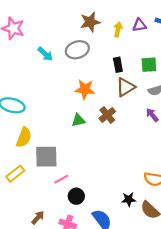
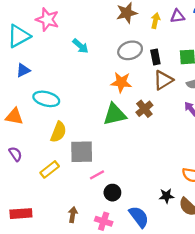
gray ellipse: (77, 50) -> (130, 50), moved
green triangle: (78, 120) -> (115, 114), size x1.6
brown arrow: (38, 218) -> (73, 215), turned -32

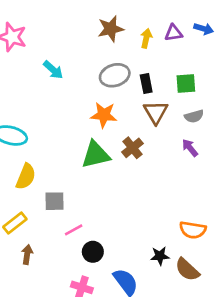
brown triangle: (163, 80) -> (156, 112), turned -30
gray square: (82, 152) -> (55, 201), size x0.7
brown arrow: (73, 215) -> (27, 255), moved

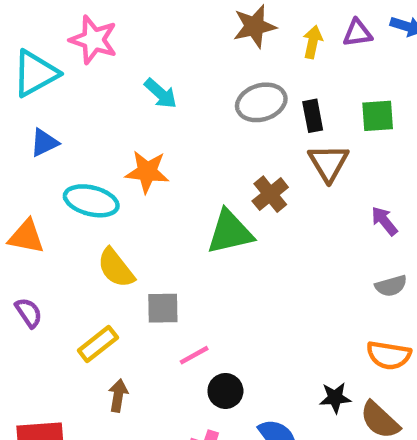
orange star: (104, 115) -> (147, 172), moved
gray semicircle: (194, 116) -> (391, 286), moved
brown cross: (132, 148) -> (270, 194), moved
yellow semicircle: (26, 177) -> (116, 268), turned 120

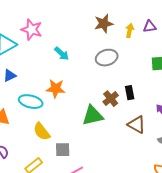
black rectangle: (313, 116) -> (130, 93), moved
brown triangle: (328, 163) -> (137, 125), moved, turned -30

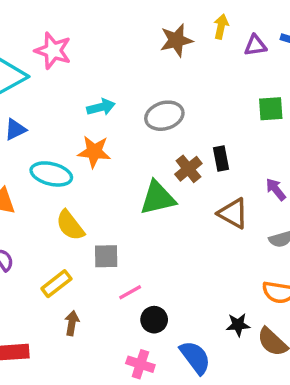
yellow arrow: (130, 31) -> (221, 27), moved
cyan arrow: (62, 54) -> (101, 107), moved, turned -56
gray ellipse: (107, 58) -> (164, 116), moved

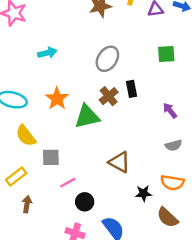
gray ellipse: (164, 116) -> (107, 59), moved, turned -40
orange star: (94, 152) -> (57, 98), moved, turned 30
brown triangle: (233, 213) -> (119, 162), moved
black star: (238, 325) -> (143, 193), moved

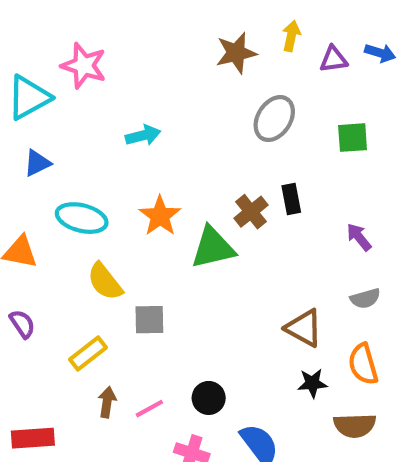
gray ellipse: (107, 59) -> (274, 119), moved
brown triangle: (119, 162) -> (304, 328), moved
pink line: (68, 183) -> (149, 409), moved
orange semicircle: (172, 183) -> (363, 364), turned 65
brown semicircle: (168, 217) -> (355, 425), turned -45

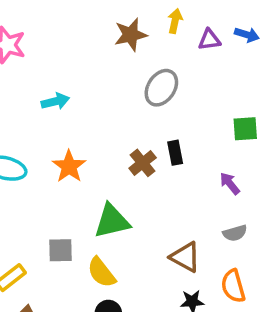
green square: (353, 138) -> (245, 129), moved
green triangle: (213, 248) -> (112, 221), moved
yellow semicircle: (105, 282) -> (102, 272), moved

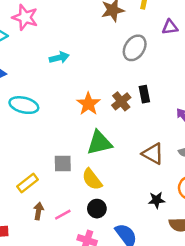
purple triangle: (209, 40) -> (170, 27), moved
orange star: (69, 166) -> (88, 104), moved
brown triangle: (185, 257) -> (153, 154), moved

